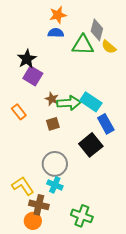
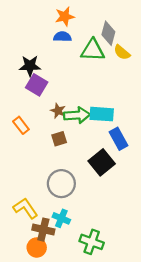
black star: (27, 59) -> (30, 66), turned 30
cyan rectangle: (91, 102) -> (102, 114), turned -30
cyan cross: (55, 185) -> (61, 218), moved

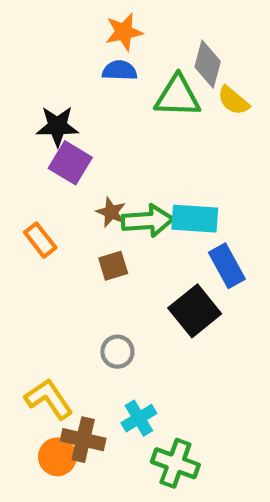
gray circle: (61, 184) -> (117, 352), size x0.6
cyan cross: (61, 218) -> (139, 418), moved, turned 36
orange circle: (37, 248) -> (57, 457), moved

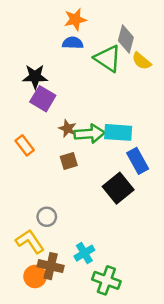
green triangle: (178, 96) -> (108, 58), turned 32
gray circle: (117, 352) -> (47, 217), moved

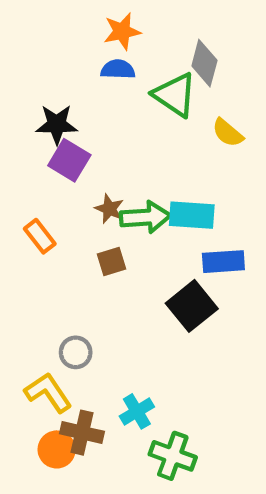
yellow semicircle: (141, 61) -> (228, 133), moved
blue rectangle: (138, 161) -> (223, 262), turned -65

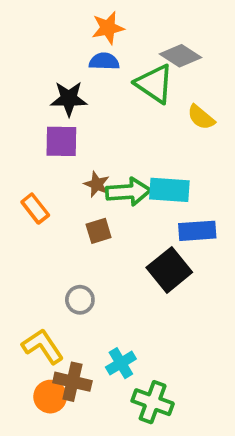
gray diamond: (204, 63) -> (180, 56), turned -72
black star: (57, 124) -> (69, 99), moved
purple square: (69, 160) -> (61, 141), turned -30
gray circle: (76, 352) -> (80, 300), moved

